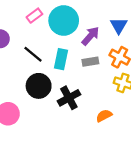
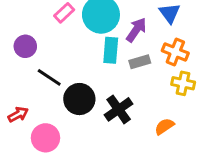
black line: (33, 54) -> (49, 77), moved
cyan rectangle: (61, 59) -> (111, 50), moved

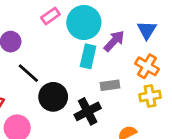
gray rectangle: (140, 62) -> (110, 85), moved
yellow cross: (183, 83) -> (150, 96), turned -30

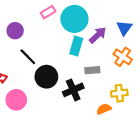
yellow cross: (150, 96) -> (119, 93), moved

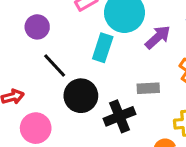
cyan rectangle: (76, 46) -> (103, 48), moved

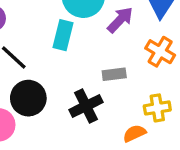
black circle: (81, 96) -> (28, 98), moved

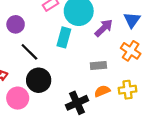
black cross: (86, 106) -> (77, 103), moved
orange semicircle: (134, 133) -> (102, 91), moved

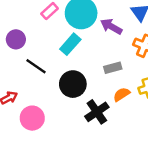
purple arrow: (104, 28) -> (111, 26), turned -96
cyan rectangle: (64, 37) -> (70, 44), turned 36
black circle: (39, 80) -> (73, 84), moved

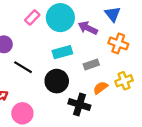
cyan rectangle: (70, 44) -> (62, 52), moved, turned 36
black cross: (97, 112) -> (79, 105), turned -35

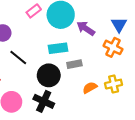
blue triangle: (113, 14) -> (119, 25), moved
gray rectangle: (91, 64) -> (74, 64), moved
black cross: (79, 105) -> (44, 101), moved

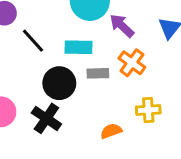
orange cross: (113, 47) -> (132, 63), moved
black line: (18, 57) -> (33, 41), moved
orange semicircle: (90, 88) -> (111, 131), moved

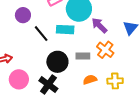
cyan rectangle: (78, 47) -> (65, 30), moved
orange semicircle: (111, 131) -> (90, 80), moved

